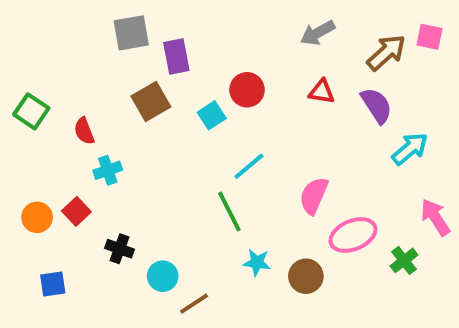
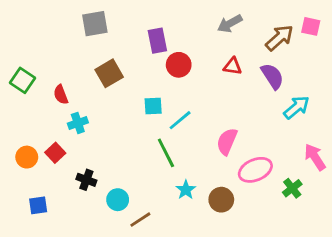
purple rectangle: (176, 56) -> (157, 41), moved
cyan square: (212, 115) -> (153, 106), moved, turned 30
cyan star: (257, 262) -> (186, 190), turned 30

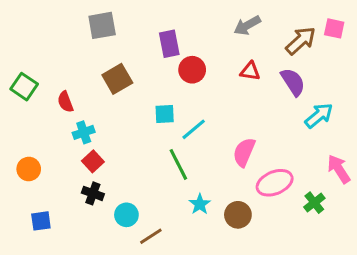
red square: (55, 153) -> (93, 161), moved

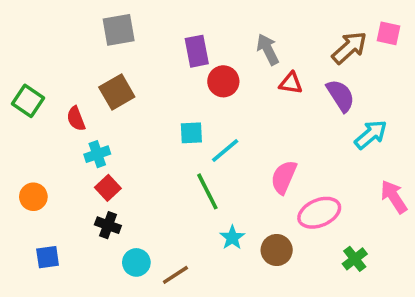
gray arrow: (247, 25) -> (268, 49), moved, turned 92
brown square: (117, 79) -> (117, 92), moved
green cross: (314, 203) -> (355, 259), moved
cyan circle: (126, 215) -> (136, 262), moved

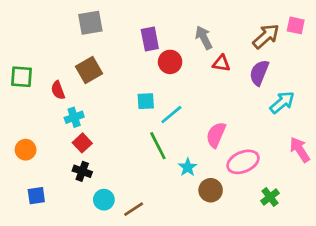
purple semicircle: (341, 96) -> (259, 73), turned -125
green square: (28, 101) -> (21, 77), turned -30
cyan star: (232, 238) -> (188, 167), moved

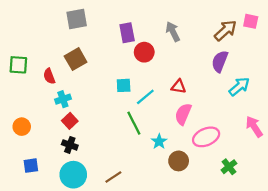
red triangle: (221, 63) -> (179, 87), moved
cyan circle: (104, 200) -> (73, 175), moved, size x1.5

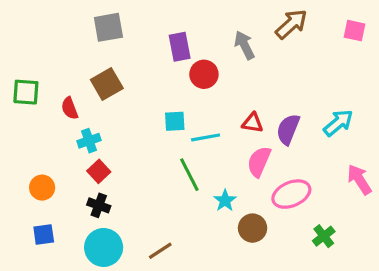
brown arrow: (226, 30) -> (291, 24), moved
purple semicircle: (220, 61) -> (288, 129), moved
cyan line: (145, 97) -> (206, 137), turned 30
orange circle: (22, 127) -> (42, 188), moved

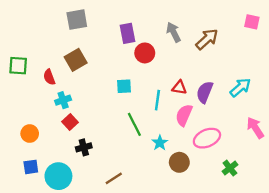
brown arrow: (291, 24) -> (207, 39), moved
cyan line: (206, 137) -> (157, 100), moved, turned -72
black cross: (99, 205) -> (84, 147), moved, turned -35
cyan circle: (104, 247) -> (58, 176), moved

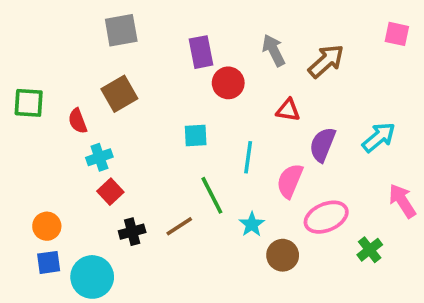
red triangle: (179, 87) -> (288, 110), moved
orange circle: (30, 134) -> (47, 226), moved
green cross: (230, 168) -> (370, 250), moved
brown line: (114, 178) -> (179, 226), moved

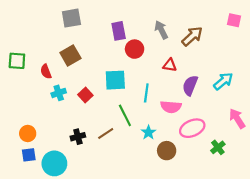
cyan square: (196, 135) -> (115, 80), size x1.5
pink semicircle: (290, 181) -> (171, 107), turned -108
red square: (110, 192) -> (85, 95), moved

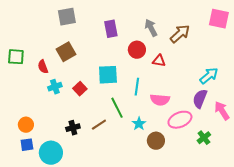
pink square: (234, 20) -> (219, 19), size x1.5
red circle: (135, 49) -> (137, 50), moved
purple semicircle: (190, 85) -> (200, 99), moved

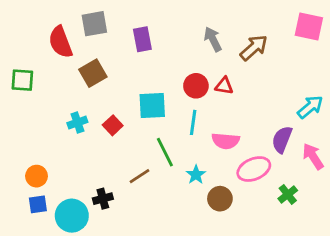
purple rectangle: (111, 29) -> (142, 39), moved
red circle: (137, 50) -> (196, 86), moved
red semicircle: (43, 67) -> (60, 42), moved, size x1.6
cyan arrow: (209, 76) -> (310, 107), moved
black cross: (73, 128) -> (103, 199), moved

